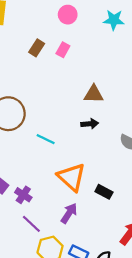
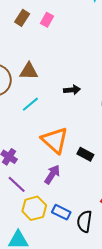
brown triangle: (94, 94) -> (29, 71), moved
cyan line: (46, 139) -> (30, 104), turned -66

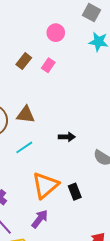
orange triangle: (55, 140) -> (45, 185), turned 32
black rectangle: (85, 154) -> (75, 192), moved, turned 35

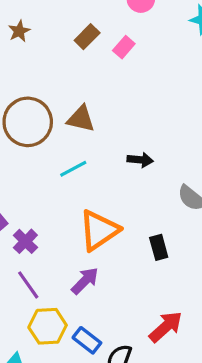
black rectangle: (75, 192) -> (159, 247), moved

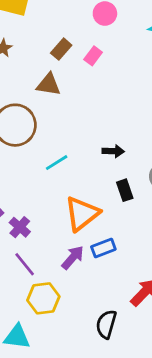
brown triangle: (81, 119) -> (49, 85), moved
black rectangle: (159, 247) -> (125, 190), moved
blue rectangle: (87, 340) -> (103, 248), moved, turned -55

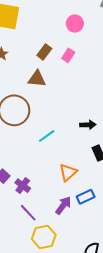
orange triangle: (82, 214) -> (68, 172), size x0.7

